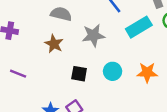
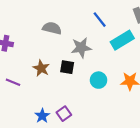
brown star: (54, 44) -> (41, 68), moved
black square: (79, 74) -> (67, 67), moved

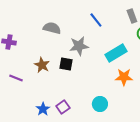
cyan rectangle: (122, 40) -> (116, 53), moved
cyan circle: (99, 80) -> (100, 104), moved

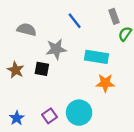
cyan rectangle: (116, 53) -> (97, 57), turned 40
cyan circle: (100, 104) -> (79, 113), size x1.5
purple square: (63, 107) -> (50, 116), moved

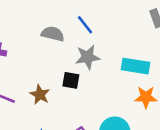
blue line: (75, 21) -> (85, 25), moved
brown star: (16, 70) -> (40, 95), moved

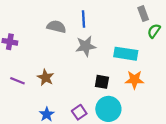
blue line: (85, 25) -> (84, 19), turned 35
black square: (71, 80) -> (102, 82), moved

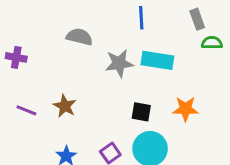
blue line: (84, 19) -> (141, 18), moved
green semicircle: (154, 31) -> (212, 43), turned 56
cyan rectangle: (126, 54) -> (157, 60), moved

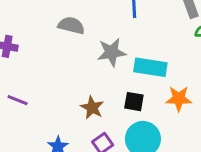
cyan rectangle: (157, 60) -> (150, 67), moved
brown star: (65, 106) -> (92, 108), moved

